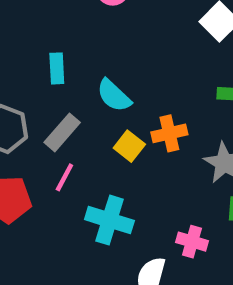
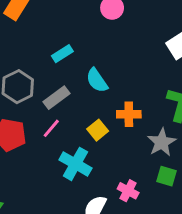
cyan rectangle: (57, 68) -> (62, 54), turned 48
yellow square: (129, 146) -> (98, 130), moved

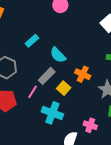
gray rectangle: (56, 98) -> (47, 76), moved
orange cross: (129, 114) -> (83, 74), turned 35

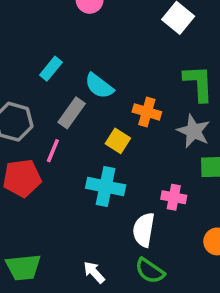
gray rectangle: (47, 76) -> (72, 113), moved
pink line: (33, 92) -> (53, 151), moved

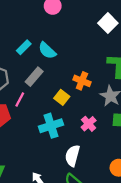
cyan semicircle: (99, 86) -> (47, 50), moved
cyan cross: (106, 187) -> (51, 126), turned -35
pink cross: (174, 197) -> (89, 124), moved, turned 32

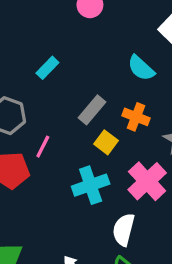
cyan semicircle: (47, 50) -> (141, 68), moved
gray rectangle: (34, 77) -> (92, 110), moved
pink cross: (89, 124) -> (147, 181), size x1.6

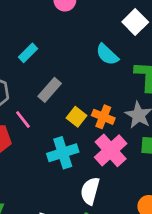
gray rectangle: (92, 110) -> (50, 90), moved
orange cross: (136, 117) -> (103, 117), moved
pink line: (43, 147) -> (23, 119), turned -66

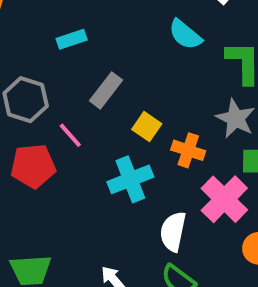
cyan rectangle: (28, 53) -> (72, 39), turned 30
orange cross: (103, 117) -> (188, 150), moved
pink cross: (111, 150) -> (224, 199), moved

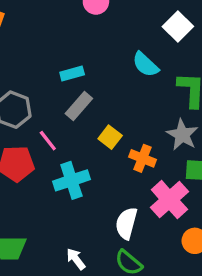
cyan rectangle: (72, 39) -> (72, 74), moved
cyan cross: (130, 179) -> (71, 180), moved

